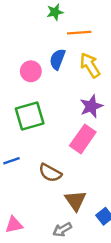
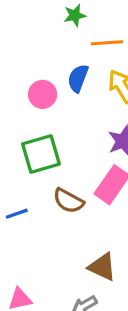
brown semicircle: (50, 173) -> (68, 201), moved
brown triangle: (76, 201) -> (102, 267), turned -30

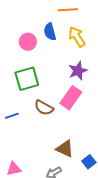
blue semicircle: (78, 78) -> (50, 32), turned -36

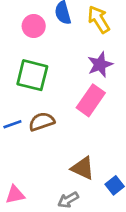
green square: (27, 79) -> (32, 75), turned 30
brown semicircle: (44, 108) -> (42, 122), moved, turned 132

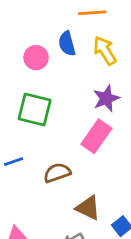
brown semicircle: (42, 122) -> (57, 173), moved

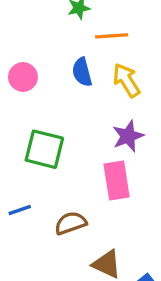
pink circle: (36, 58) -> (23, 77), moved
pink rectangle: (96, 136) -> (117, 180), turned -44

